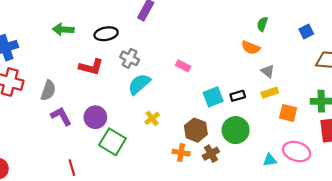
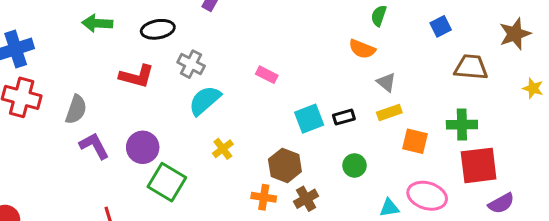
green circle: (236, 130) -> (354, 165), moved, size x0.6

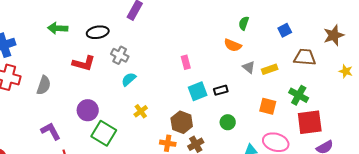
pink rectangle: (267, 75) -> (186, 62), moved, turned 48
cyan semicircle: (205, 100) -> (129, 79), size x0.7
yellow rectangle: (389, 113) -> (270, 69), moved
green cross: (462, 125) -> (299, 95), turned 30
purple L-shape: (94, 146) -> (51, 131), moved

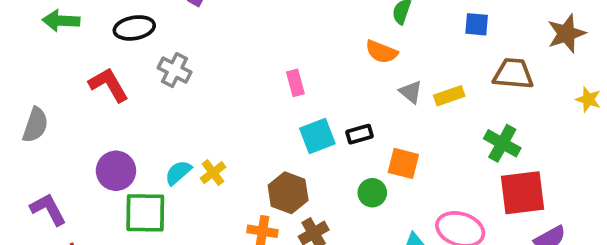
blue square: (285, 30) -> (477, 24), turned 32
red L-shape: (84, 63) -> (109, 85), turned -135
cyan semicircle: (129, 79) -> (178, 173), moved
orange square: (268, 106) -> (403, 163), moved
green square: (104, 133) -> (145, 213), turned -30

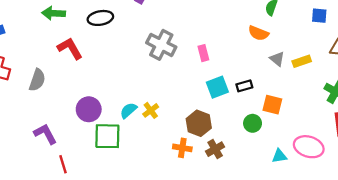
gray cross: (175, 70) -> (161, 45), moved, size x1.4
red L-shape: (109, 85) -> (70, 48), moved

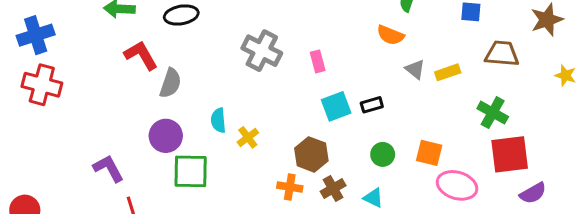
gray semicircle: (37, 80) -> (170, 83), moved
orange square: (272, 105) -> (429, 153), moved
cyan semicircle: (128, 110) -> (218, 120), moved, turned -54
cyan triangle: (279, 156) -> (373, 198), moved, turned 35

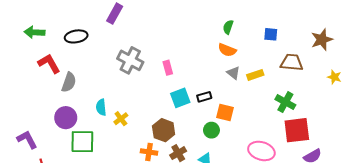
orange semicircle: (390, 35) -> (227, 50), moved
orange square: (429, 153) -> (225, 112), moved

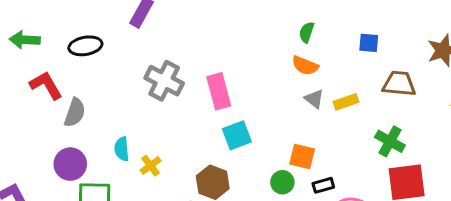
pink rectangle: (168, 68) -> (219, 91), size x1.6
black rectangle: (204, 97) -> (323, 185), moved

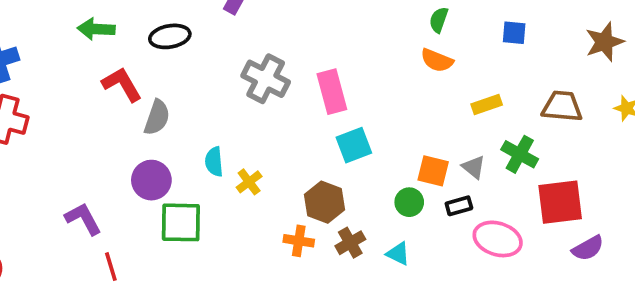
brown trapezoid: (399, 84) -> (562, 106), moved
gray triangle: (314, 99) -> (474, 167), moved
green cross: (390, 141) -> (520, 154), moved

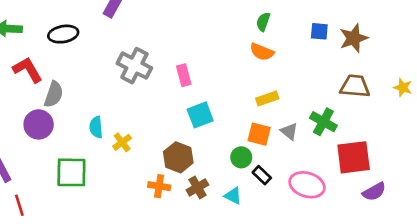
brown star: (604, 42) -> (354, 38), moved
pink rectangle: (332, 92) -> (184, 75), size x0.7
yellow rectangle: (487, 105) -> (267, 98), moved
purple circle: (151, 180) -> (39, 124), moved
black rectangle: (459, 206) -> (262, 175), moved, turned 60

